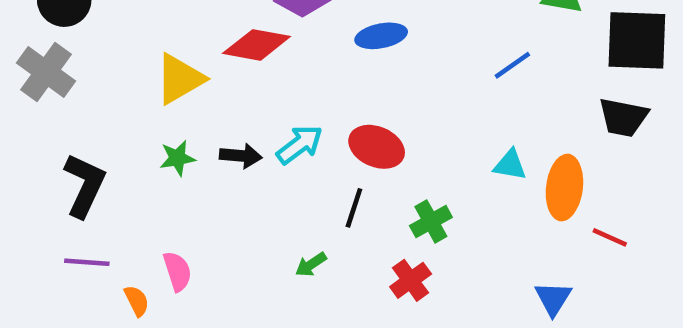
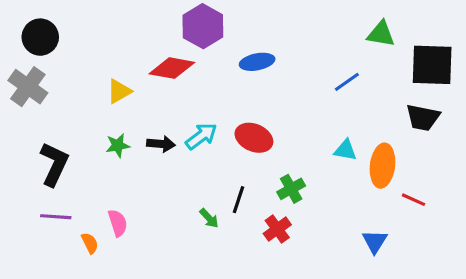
yellow triangle: (180, 79) -> (119, 91), size x0.7
black line: (354, 208) -> (238, 200), moved
green arrow: (311, 264) -> (209, 218), turned -100

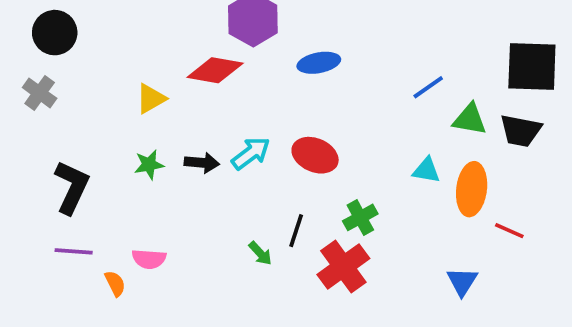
green triangle: (381, 34) -> (470, 119), moved
gray cross: (28, 87) -> (40, 93), size x0.7
pink semicircle: (118, 223) -> (149, 259), turned 112
red cross: (277, 229) -> (343, 266), size x1.5

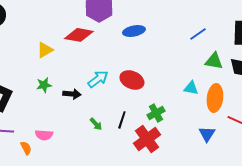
blue line: (428, 87) -> (198, 34), moved
black arrow: (202, 163) -> (72, 94), moved
green arrow: (260, 253) -> (96, 124), moved
blue triangle: (462, 282) -> (207, 134), moved

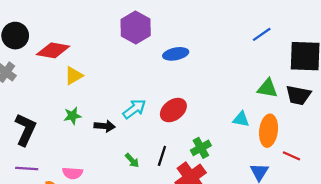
blue line: (198, 34) -> (262, 34), moved
red diamond: (79, 35) -> (53, 50), moved
red ellipse: (132, 80) -> (173, 110), turned -60

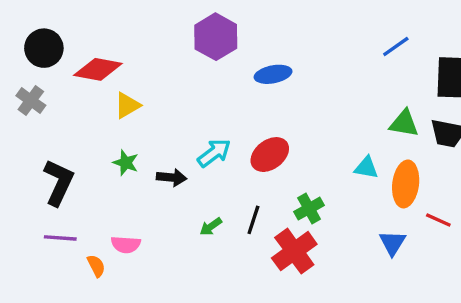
green star: (73, 116) -> (126, 163), turned 30
green arrow: (132, 160) -> (211, 227), turned 98

